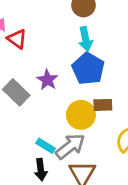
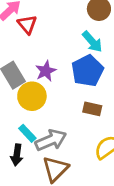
cyan arrow: (85, 39) -> (92, 42), turned -45
yellow circle: (81, 115) -> (32, 96), moved

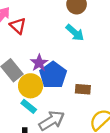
blue pentagon: (87, 71) -> (53, 75), moved
cyan rectangle: (27, 133) -> (29, 106), moved

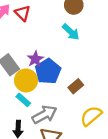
red triangle: (18, 26) -> (23, 13), moved
brown rectangle: (83, 89) -> (76, 86), turned -48

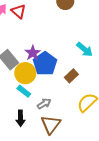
cyan arrow: (71, 32) -> (85, 49), moved
gray arrow: (44, 115) -> (44, 104), size x0.6

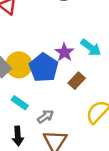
purple star: (33, 53) -> (64, 52), moved
yellow circle: (25, 73) -> (19, 65), moved

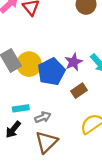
cyan rectangle: (20, 103) -> (21, 108), moved, turned -56
black arrow: (18, 136) -> (13, 129), turned 30

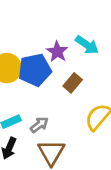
blue pentagon: (51, 72) -> (35, 70), turned 30

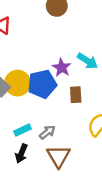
brown rectangle: (73, 83) -> (76, 95), turned -42

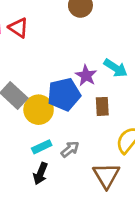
yellow circle: (18, 83) -> (39, 110), moved
brown triangle: (59, 156) -> (106, 176), moved

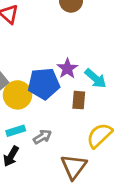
cyan arrow: (116, 68) -> (95, 78), moved

